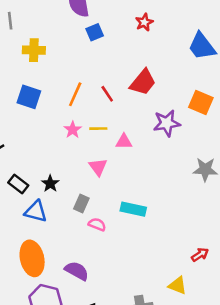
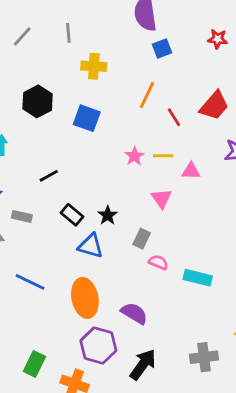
red star: (144, 22) -> (218, 39), turned 30
orange line: (75, 94) -> (147, 95), moved
cyan rectangle: (133, 209) -> (198, 278), moved

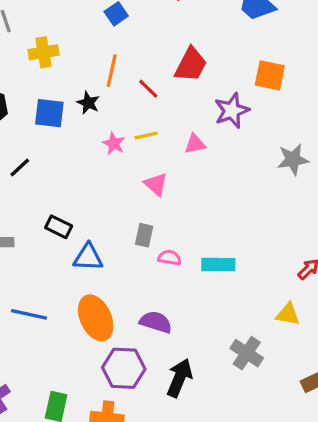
pink triangle: (191, 171) -> (195, 144), moved
black line: (49, 176) -> (20, 167), moved
black star: (108, 215) -> (88, 103), moved
gray cross: (204, 357) -> (247, 353), turned -36

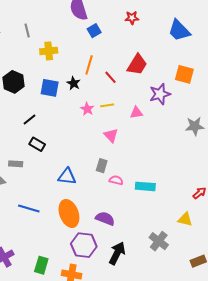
black rectangle: (59, 227) -> (37, 144), moved

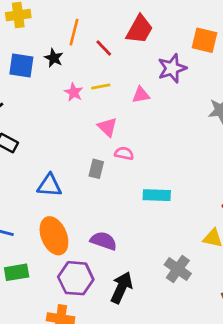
pink semicircle: (116, 180) -> (124, 153), moved
green rectangle: (41, 265) -> (17, 272), moved, turned 66

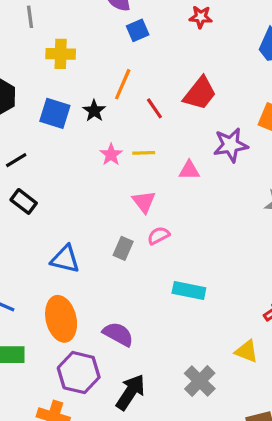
pink semicircle: (124, 153) -> (159, 236), turned -48

